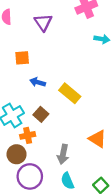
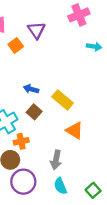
orange square: (22, 58) -> (16, 45), moved, turned -32
brown square: (41, 114) -> (34, 112), moved
orange triangle: (97, 139) -> (75, 130), moved

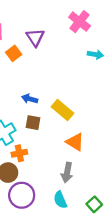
pink cross: (79, 15) -> (80, 22), turned -30
brown square: (34, 112) -> (33, 123), turned -32
gray arrow: (56, 160) -> (67, 173), moved

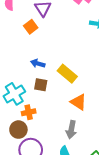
orange square: (14, 53) -> (31, 27), moved

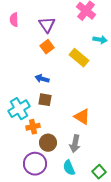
orange square: (31, 27) -> (47, 47), moved
yellow rectangle: (67, 74) -> (79, 58), moved
brown circle: (18, 130) -> (48, 143), moved

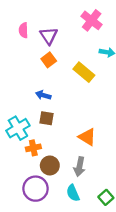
pink semicircle: (14, 20) -> (23, 30), moved

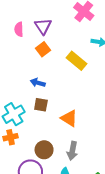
pink semicircle: (23, 30) -> (19, 29), moved
orange triangle: (87, 137) -> (69, 118), moved
orange cross: (33, 148) -> (11, 137), moved

